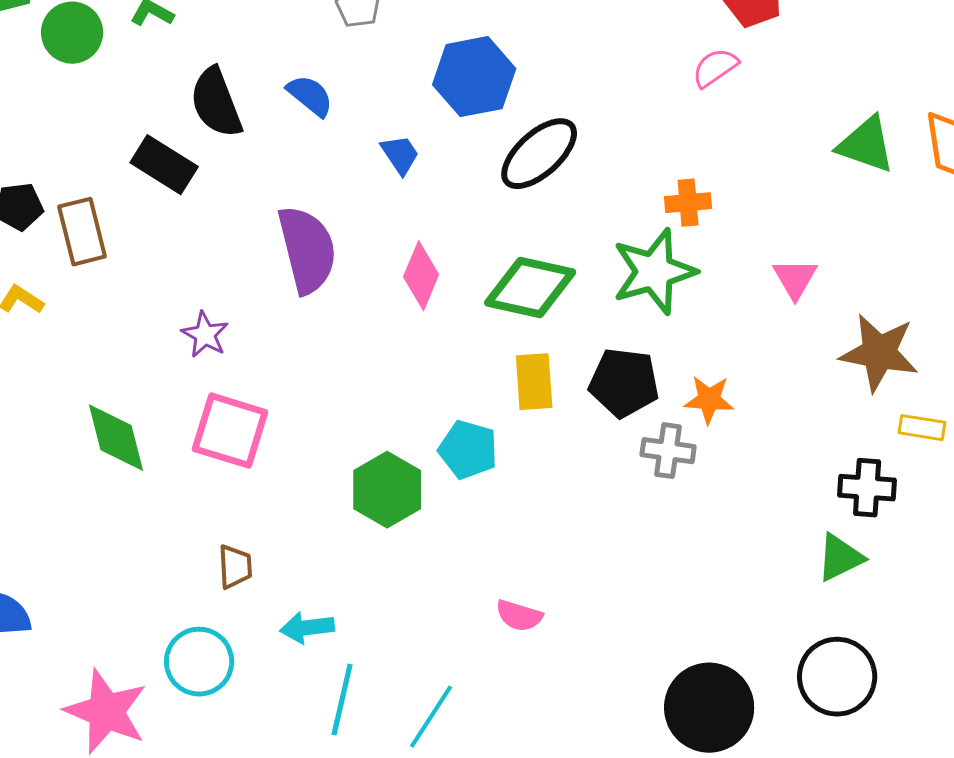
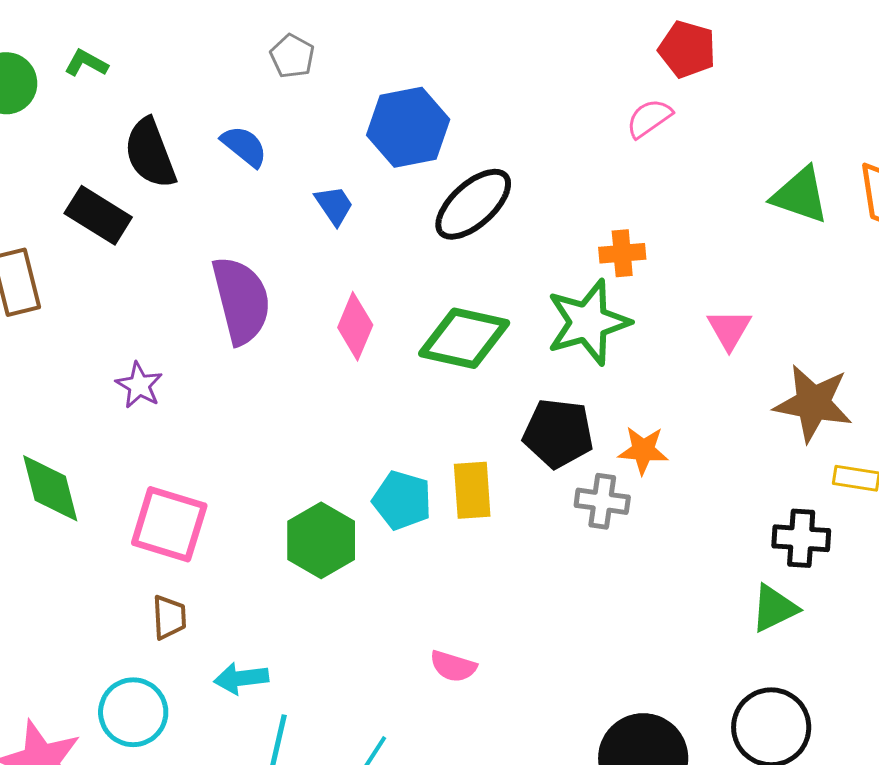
yellow rectangle: (534, 382) -> (472, 490), moved
pink square: (230, 431) -> (169, 524), moved

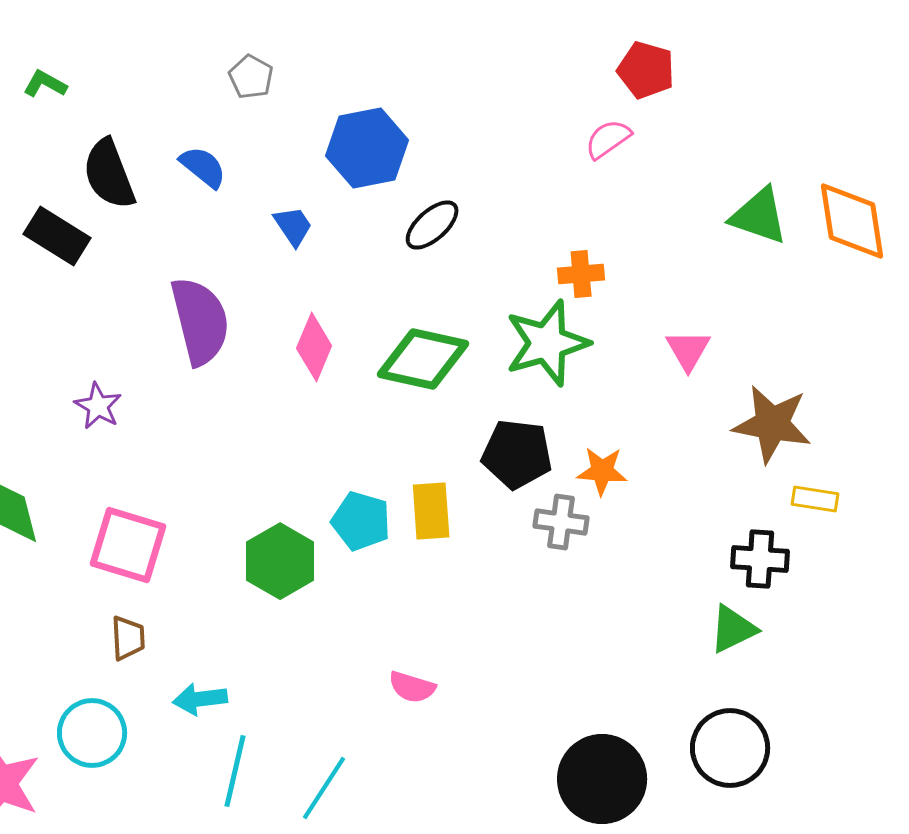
black ellipse: (473, 204) -> (432, 225), size x0.7

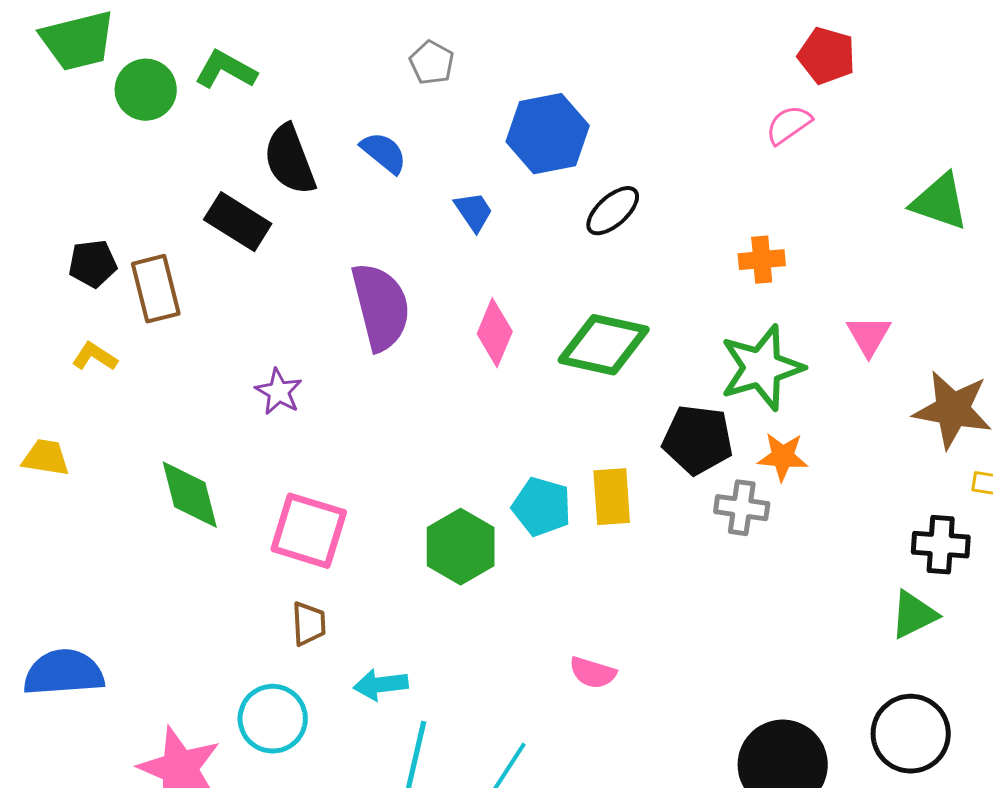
green L-shape: (45, 84) -> (226, 70), size x1.4
green star: (547, 343) -> (762, 368), moved

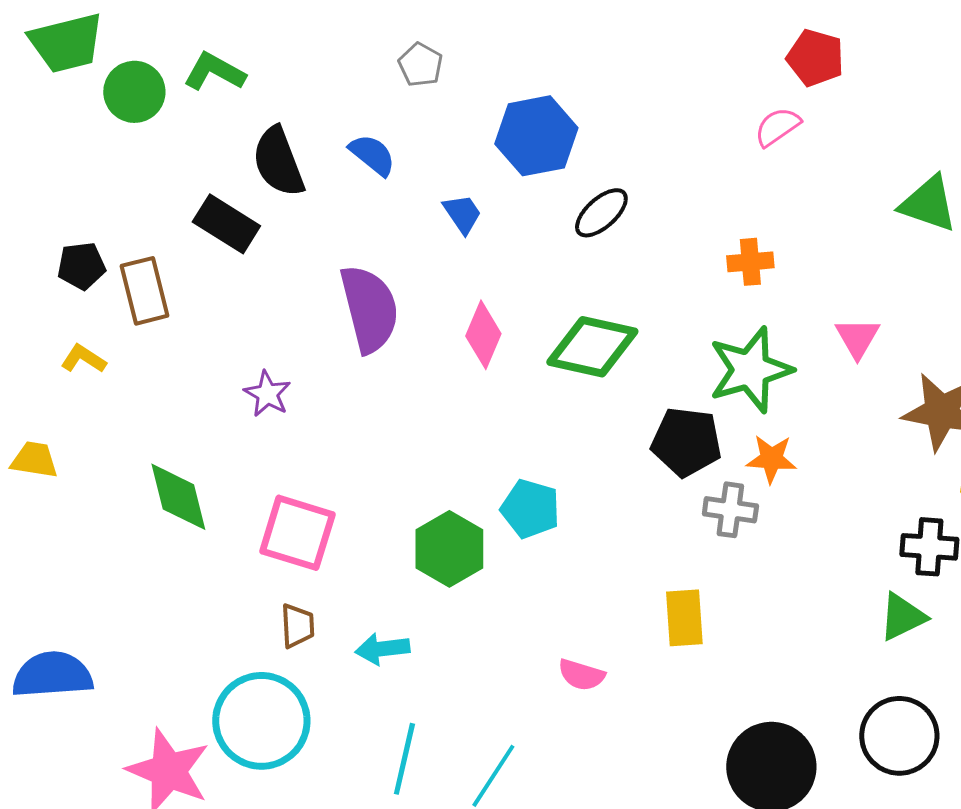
yellow rectangle: (612, 497) -> (684, 618), moved
cyan arrow: (381, 685) -> (382, 649), moved
cyan circle: (273, 719) -> (261, 721), size x1.4

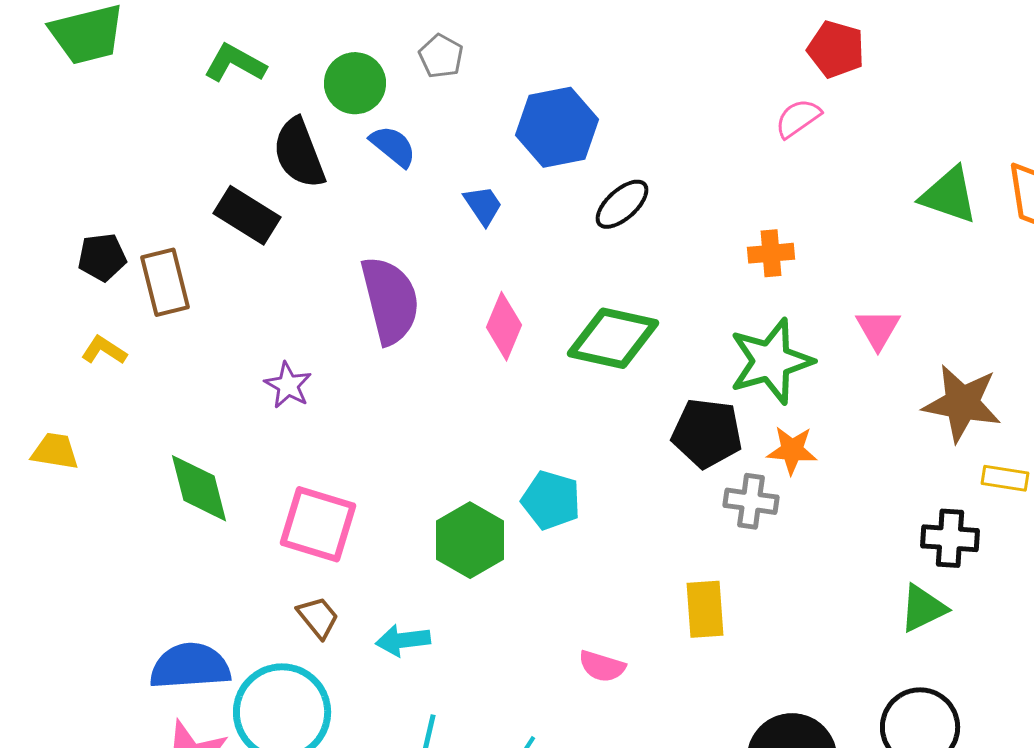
green circle: (134, 92) -> (355, 83), moved
brown trapezoid: (297, 626) -> (318, 617), turned -36
blue semicircle: (52, 675) -> (190, 666), moved

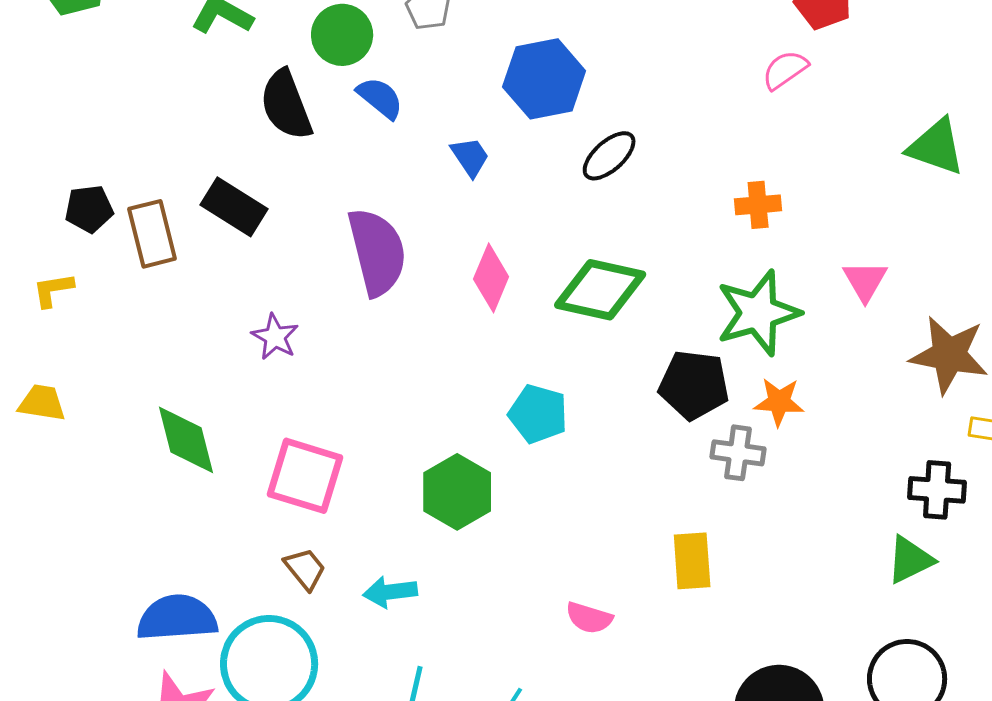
black rectangle: (247, 215) -> (234, 207), moved
yellow L-shape: (104, 350) -> (53, 290), moved, turned -42
cyan pentagon: (551, 500) -> (538, 414), moved

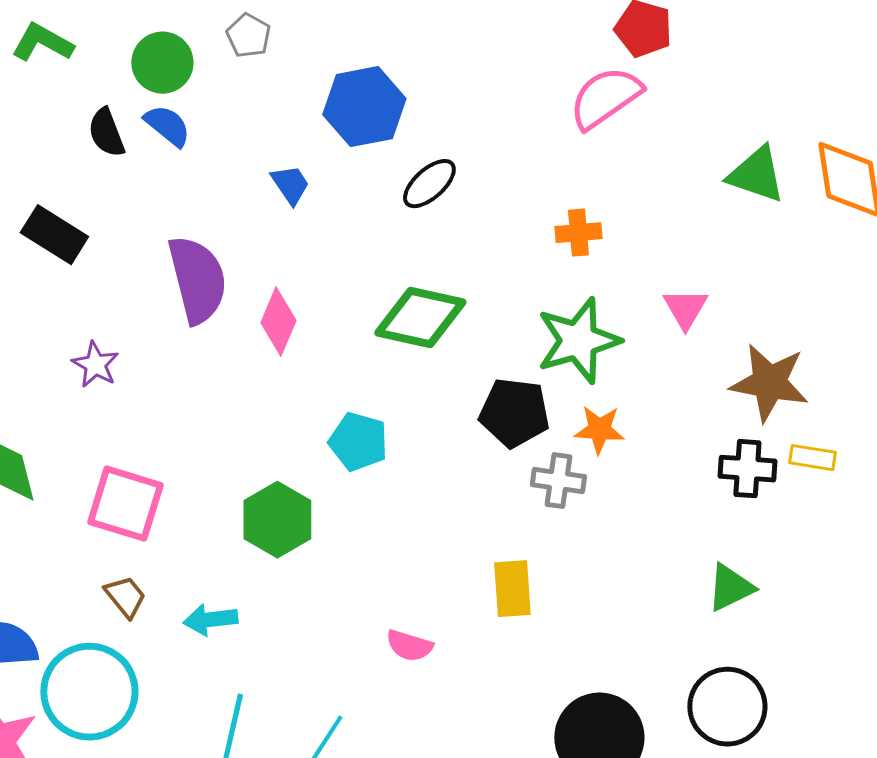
pink semicircle: (785, 70) -> (605, 98), size x1.6
blue semicircle: (380, 98) -> (167, 126), moved
black semicircle: (286, 105) -> (106, 133), size x0.7
pink diamond: (491, 278) -> (278, 322), moved
black cross: (937, 490) -> (747, 469), moved

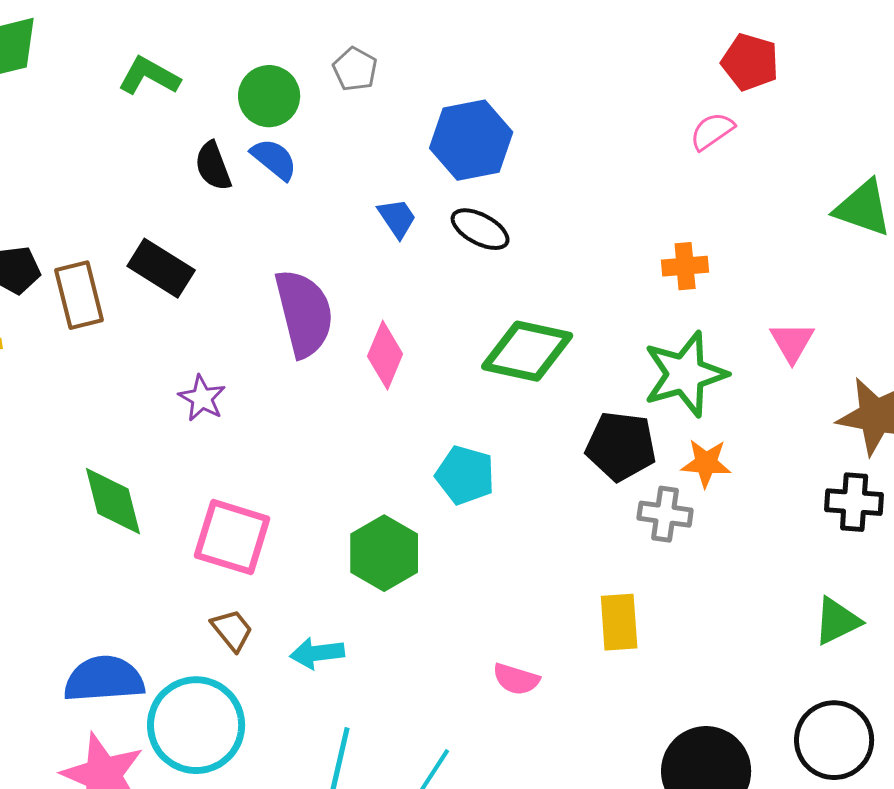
pink semicircle: (605, 98) -> (712, 131), size x0.6
black ellipse: (429, 184) -> (480, 229), moved, turned 70

